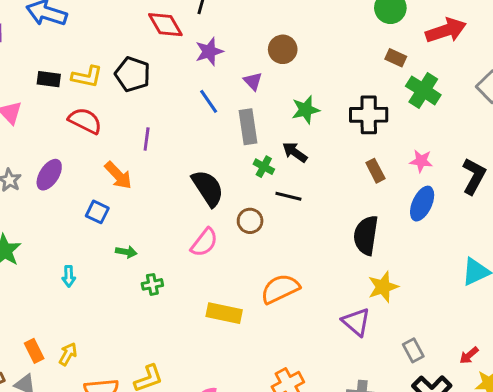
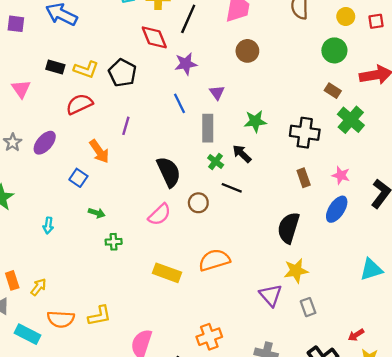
brown circle: (283, 49) -> (247, 51), moved
red semicircle: (85, 121) -> (79, 104), turned -60
gray rectangle: (413, 350) -> (308, 307), moved

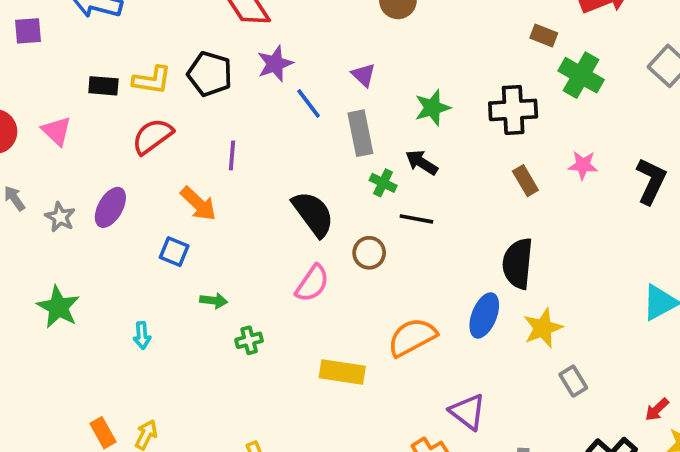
purple star: (186, 64) -> (275, 64), moved
blue ellipse: (337, 209) -> (484, 315), moved
purple triangle: (271, 295) -> (468, 412), moved

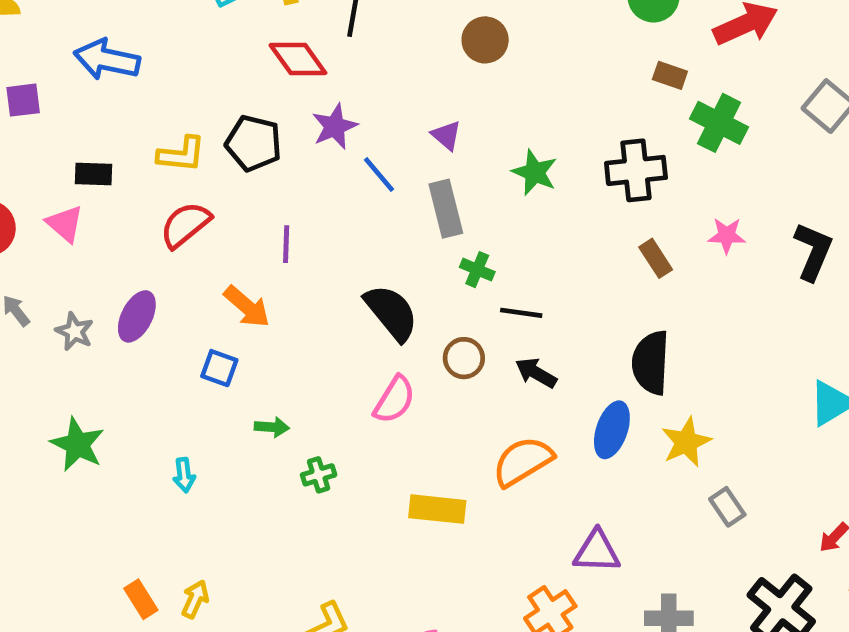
black rectangle: (103, 86) -> (93, 174), moved
green star: (432, 108) -> (535, 172), turned -30
black arrow: (422, 162) -> (536, 373), moved
purple triangle: (468, 412) -> (597, 552), turned -33

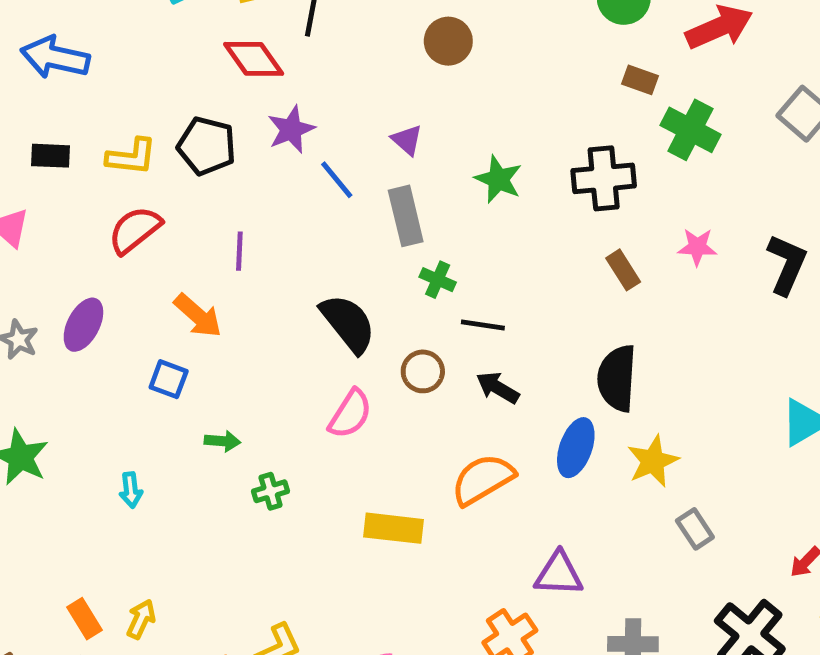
black rectangle: (93, 174) -> (51, 156), moved

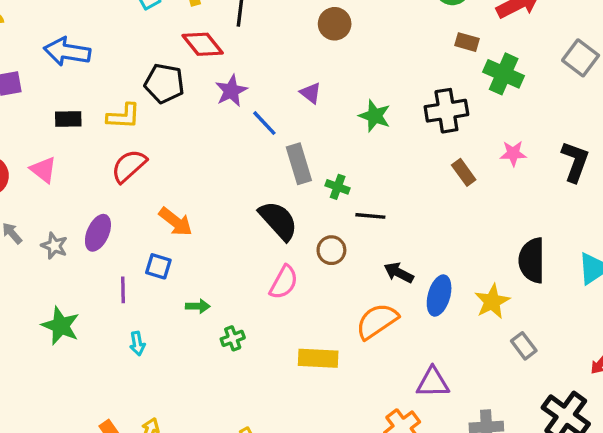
black pentagon: (207, 146) -> (164, 83), moved
gray rectangle: (406, 216) -> (299, 164), moved
purple line: (239, 251) -> (123, 290), moved
black semicircle: (617, 378) -> (532, 260), moved
black arrow: (498, 388) -> (399, 273), moved

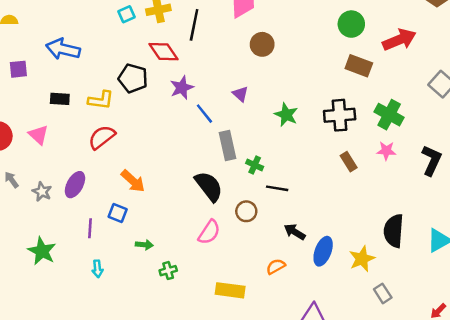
brown rectangle: (467, 42) -> (359, 66), size x1.5
green cross: (504, 74) -> (389, 115), moved
orange semicircle: (377, 321) -> (276, 266), size x0.6

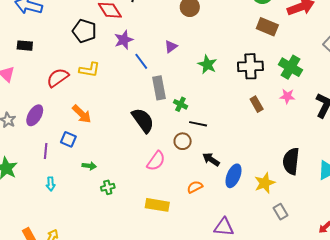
purple triangle: (240, 94) -> (171, 47), turned 40
yellow L-shape: (101, 100) -> (89, 70), moved
brown circle: (246, 211) -> (183, 141), moved
pink semicircle: (209, 232) -> (156, 161), moved

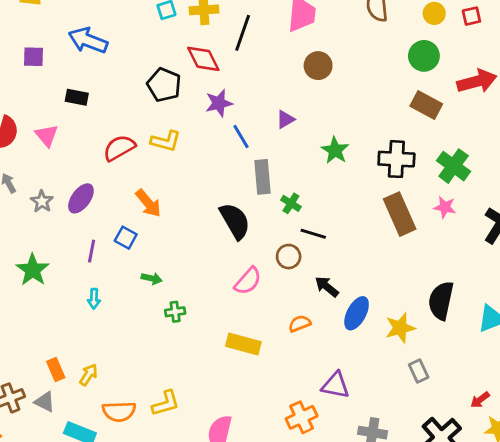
brown rectangle: (257, 104) -> (400, 214), size x1.8

